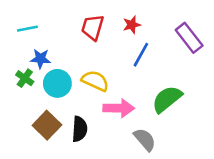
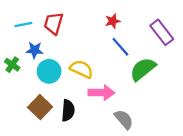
red trapezoid: (93, 27) -> (53, 23), moved
blue line: (141, 55) -> (120, 47), turned -70
green cross: (25, 78) -> (12, 65), moved
green semicircle: (167, 99) -> (143, 69), moved

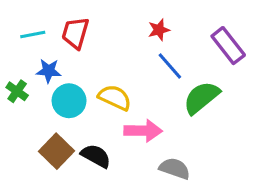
black semicircle: (68, 110) -> (96, 156), turned -65
gray semicircle: (124, 119) -> (175, 168), turned -30

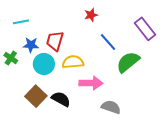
red star: (159, 30) -> (91, 15), moved
red trapezoid: (75, 33) -> (55, 41), moved
yellow semicircle: (115, 98) -> (73, 62), turned -30

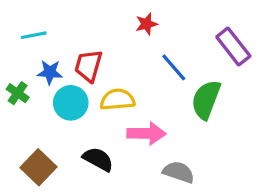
green semicircle: (128, 62) -> (206, 100), turned -30
brown square: (36, 96) -> (39, 167), moved

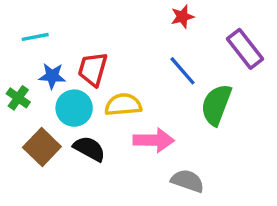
red star: (146, 24) -> (182, 17), moved
black semicircle: (98, 159) -> (89, 149), moved
brown square: (39, 167) -> (42, 147), moved

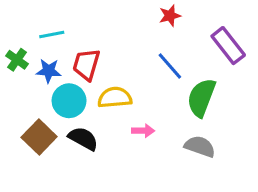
cyan line: (35, 37) -> (52, 35), moved
green cross: (18, 98) -> (17, 60), moved
pink arrow: (154, 140) -> (143, 131), size x0.6
gray semicircle: (188, 181) -> (200, 146), moved

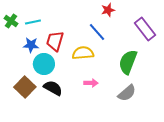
green cross: (17, 60) -> (11, 21), moved
blue line: (170, 66) -> (97, 32), moved
yellow semicircle: (115, 98) -> (83, 53), moved
gray semicircle: (200, 146) -> (127, 93), turned 120

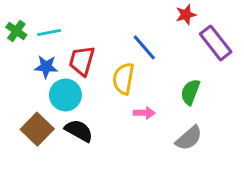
red star: (108, 10) -> (186, 15), moved
yellow semicircle: (83, 53) -> (123, 79), turned -75
green semicircle: (128, 62) -> (190, 92), size x0.7
pink arrow: (91, 83) -> (144, 113), moved

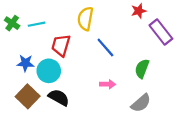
blue line: (144, 47) -> (105, 48), moved
blue star: (46, 67) -> (25, 63), moved
yellow semicircle: (123, 79) -> (85, 19), moved

